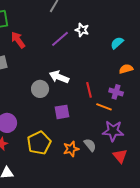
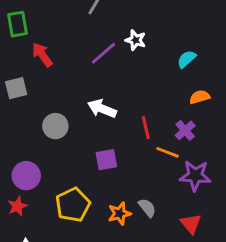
gray circle: (40, 89) -> (55, 126), moved
purple cross: (116, 92) -> (185, 130), turned 32
purple star: (113, 131) -> (195, 176), moved

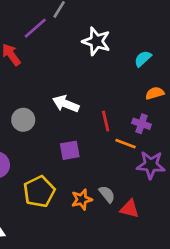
white star: (136, 40) -> (96, 41), size x1.5
purple line: (103, 53) -> (35, 28), moved
purple cross: (185, 130) -> (141, 124), turned -30
red triangle: (191, 224) -> (130, 209), moved, turned -36

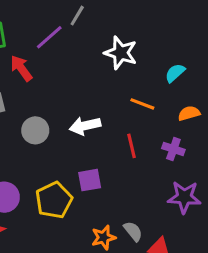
white arrow: (66, 104) -> (85, 126), turned -35
gray circle: (23, 120) -> (35, 130), moved
orange line: (126, 144) -> (142, 104), moved
yellow pentagon: (39, 192) -> (54, 200), moved

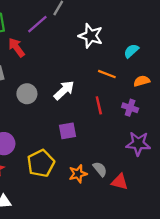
white arrow: (85, 126) -> (64, 90), turned 150
yellow pentagon: (54, 200) -> (41, 163), moved

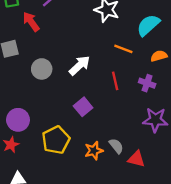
cyan semicircle: (131, 51) -> (148, 25), size x1.5
purple square: (67, 131) -> (83, 107), turned -30

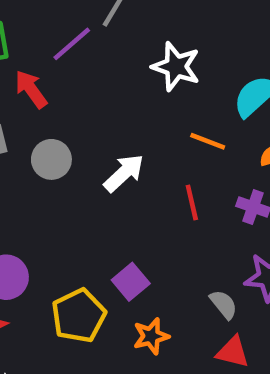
gray circle: (42, 69) -> (51, 159), moved
purple square: (83, 107) -> (131, 282), moved
gray semicircle: (116, 146) -> (224, 304), moved

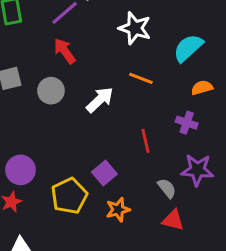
red arrow: (31, 89) -> (65, 51), moved
orange line: (208, 141) -> (141, 78), moved
red line: (192, 202) -> (146, 141), moved

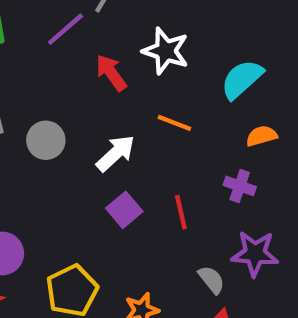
red arrow: (65, 51) -> (111, 73), moved
purple square: (104, 173) -> (124, 210), moved

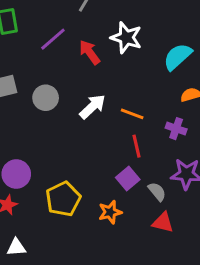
purple line: (65, 29) -> (53, 39), moved
orange line: (174, 123) -> (132, 114), moved
purple square: (124, 210) -> (128, 178), moved

